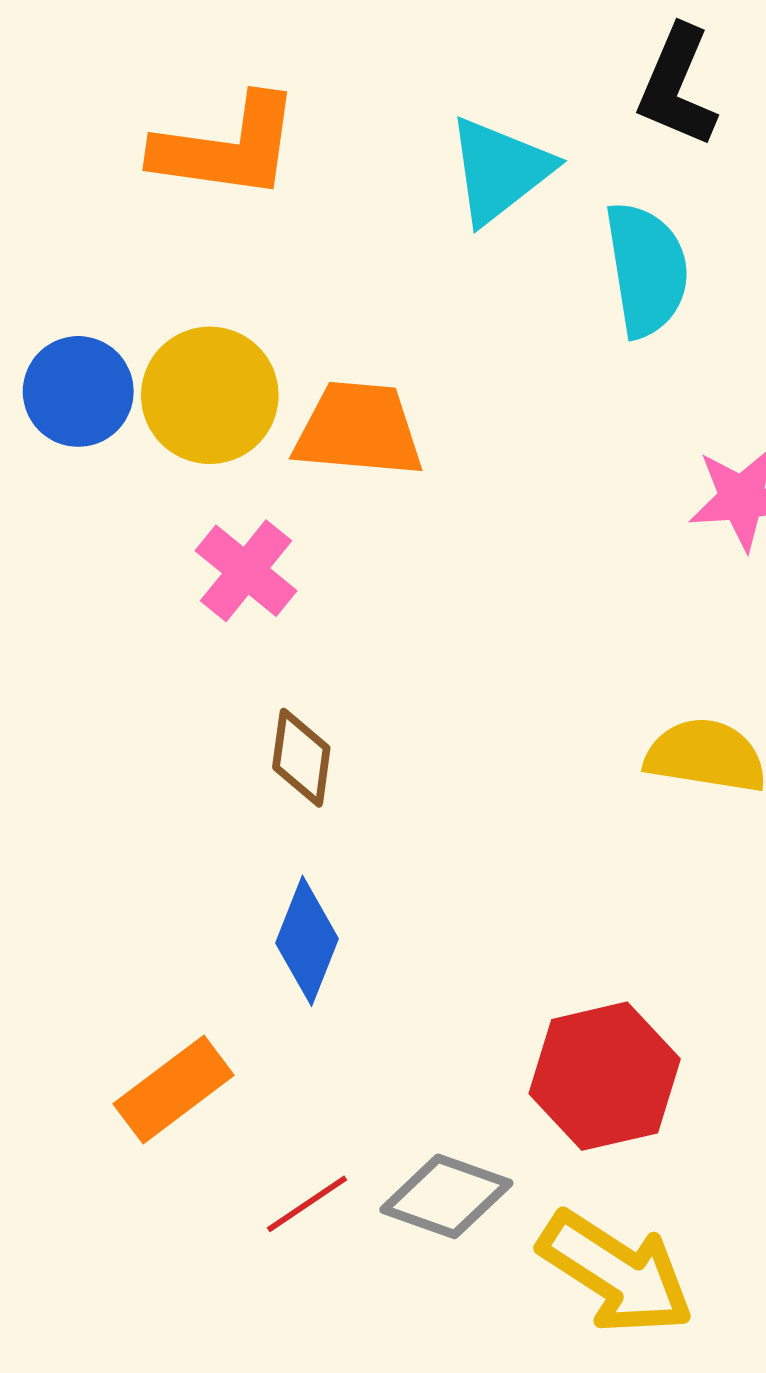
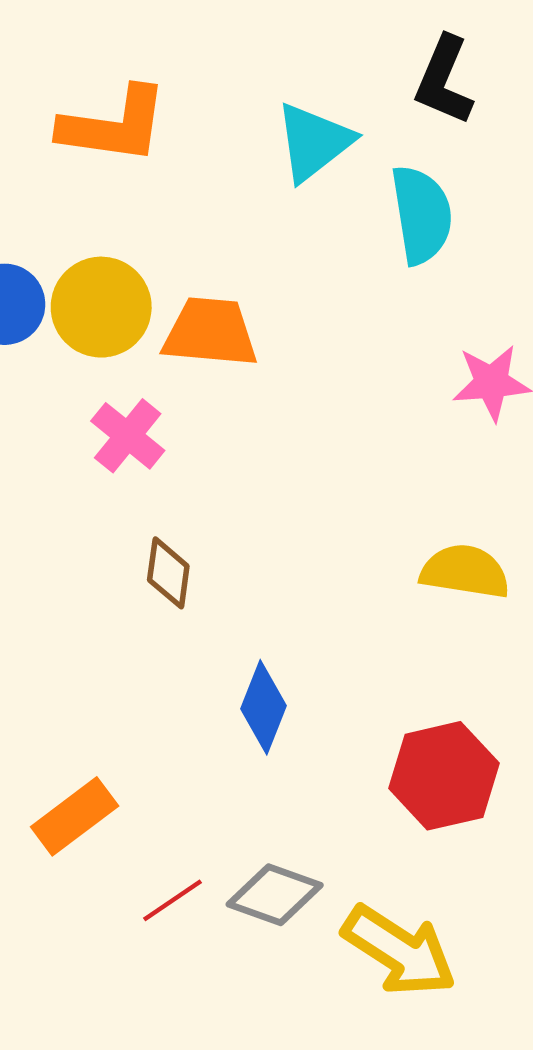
blue diamond: (307, 941) -> (263, 707), moved
red hexagon: (605, 1076) -> (444, 776), moved

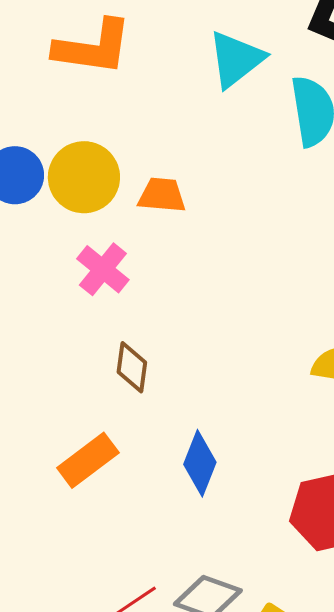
orange trapezoid: (210, 332) -> (162, 195), size x0.7
orange rectangle: (75, 816) -> (88, 460), moved

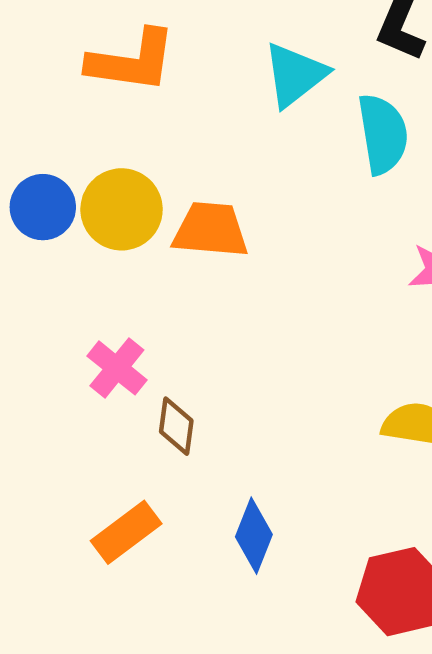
orange trapezoid: (162, 195) -> (211, 230), size x1.4
pink cross: (103, 269) -> (117, 368), moved

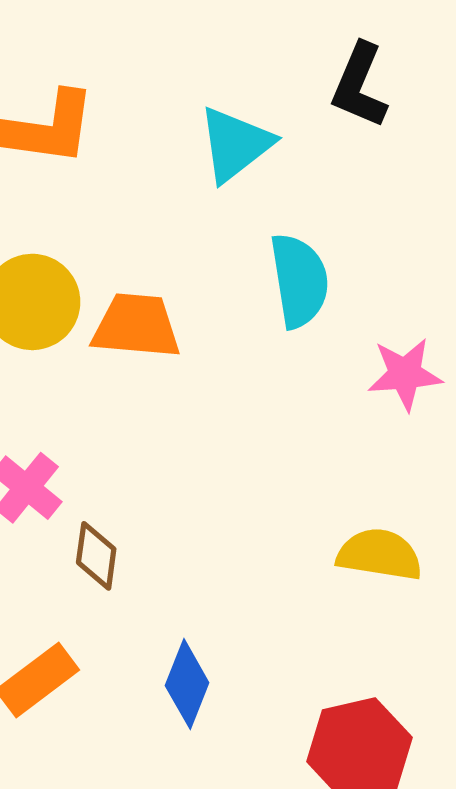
cyan semicircle: (383, 134) -> (299, 281), moved

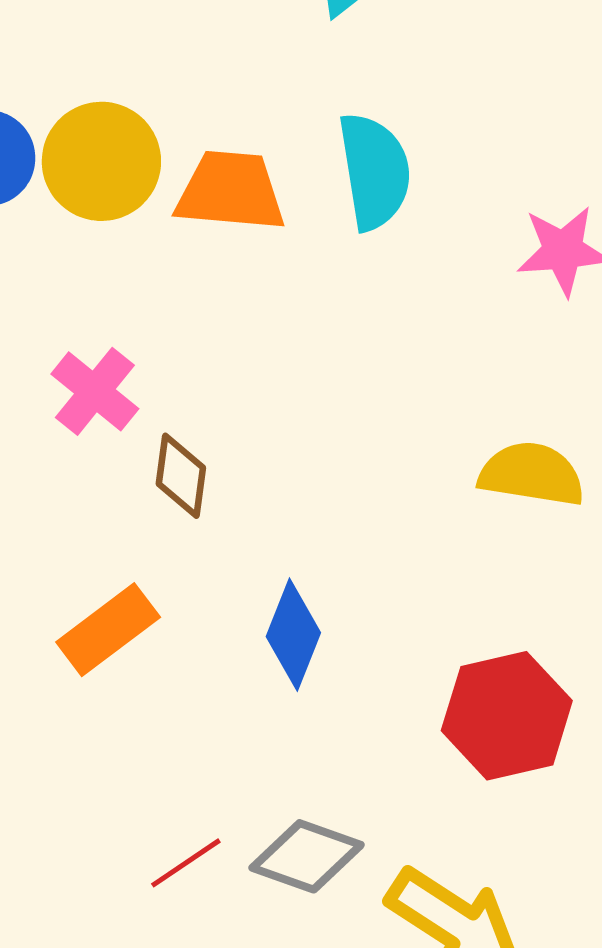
cyan semicircle: (299, 281) -> (374, 171), moved

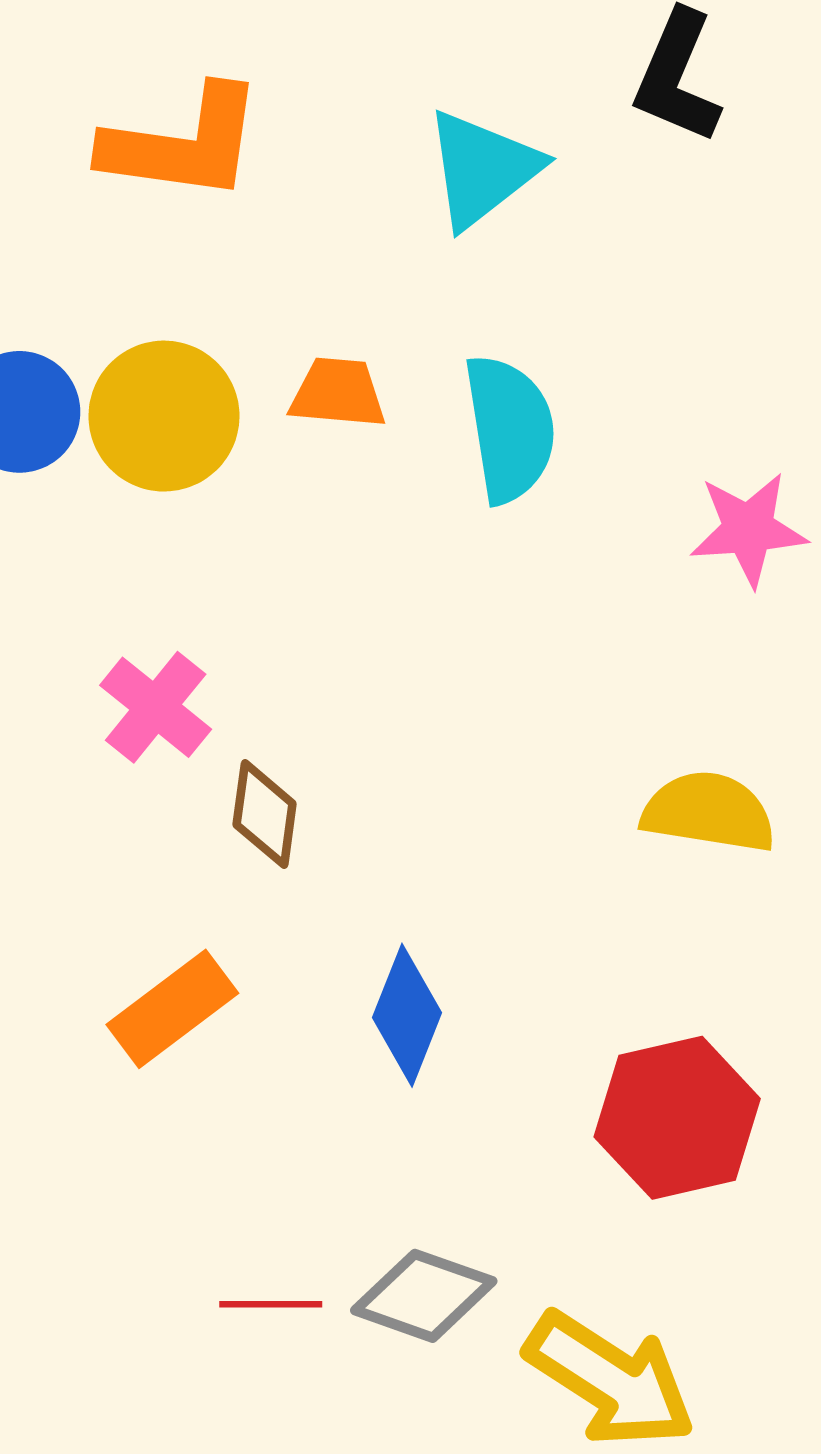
orange trapezoid: (230, 191) -> (338, 393), moved, size x0.7
red line: (186, 863) -> (271, 1304), turned 34

